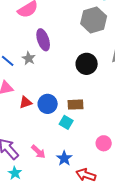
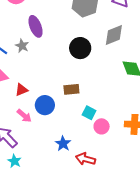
blue circle: (48, 104) -> (45, 105), moved
cyan square: (66, 122) -> (89, 113), moved
pink arrow: (38, 152) -> (24, 116), moved

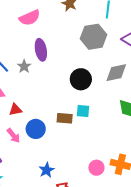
cyan square: (89, 113) -> (83, 111), moved, turned -32
pink circle: (102, 126) -> (96, 168), moved

